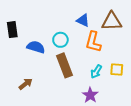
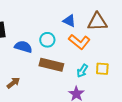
orange L-shape: (93, 42) -> (79, 42), turned -65
brown rectangle: (65, 65) -> (51, 65), turned -55

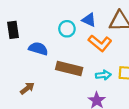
cyan circle: (47, 40) -> (67, 29), moved
cyan arrow: (82, 71) -> (103, 75), turned -128

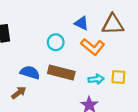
cyan circle: (67, 29) -> (56, 42), moved
blue semicircle: (38, 49) -> (30, 72), moved

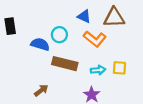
blue semicircle: (30, 72) -> (40, 44), moved
brown arrow: (19, 93) -> (41, 90), moved

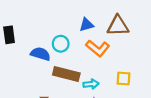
blue triangle: (84, 16) -> (86, 25), turned -40
cyan arrow: (98, 70) -> (91, 84), moved

